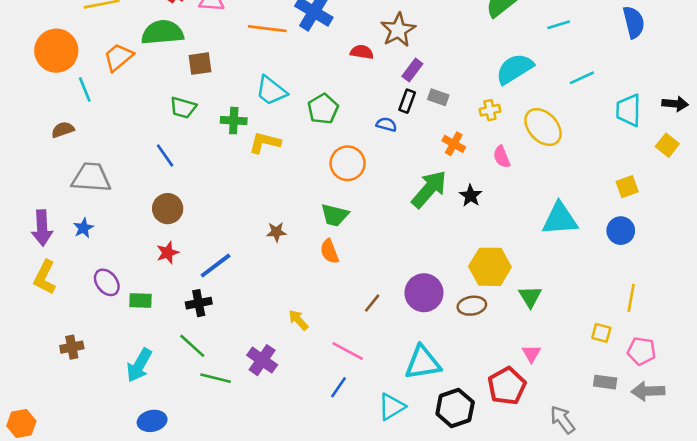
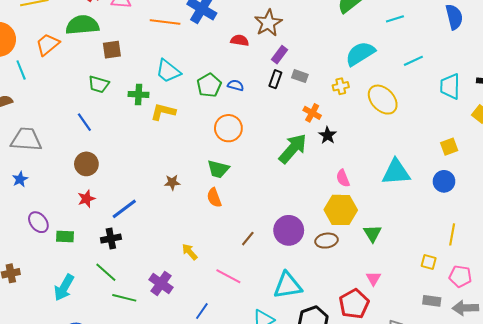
blue semicircle: (386, 124) -> (236, 85), moved
pink semicircle: (502, 157) -> (343, 178), moved
black star: (471, 196) -> (328, 135), moved
blue line: (339, 387) -> (202, 311), moved

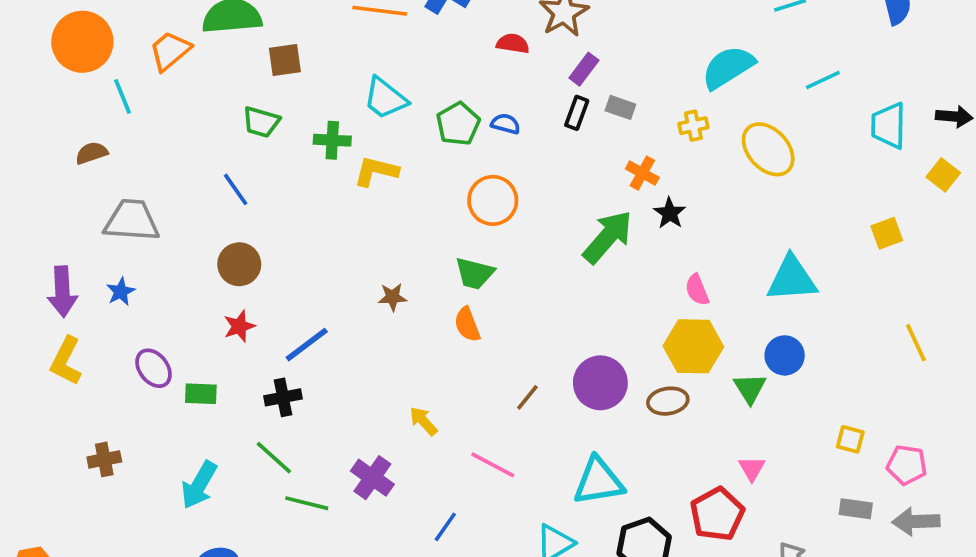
blue circle: (444, 181) -> (785, 355), moved
yellow line: (452, 234) -> (916, 343), moved, turned -35

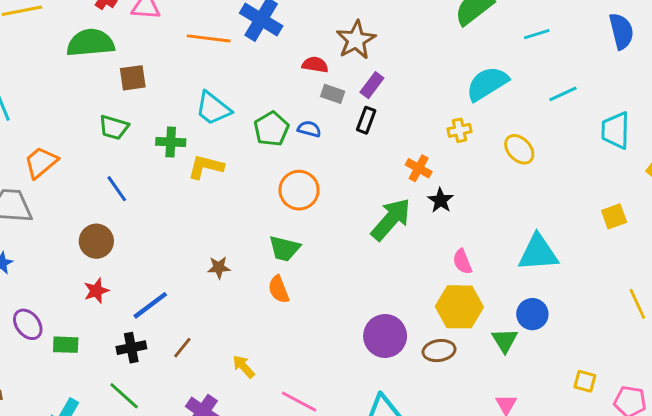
orange trapezoid: (170, 51) -> (41, 162), moved
gray rectangle: (620, 107) -> (333, 94), moved
yellow ellipse: (768, 149) -> (519, 149), size x0.7
blue line: (236, 189) -> (117, 189), moved
brown line: (527, 397) -> (182, 348), moved

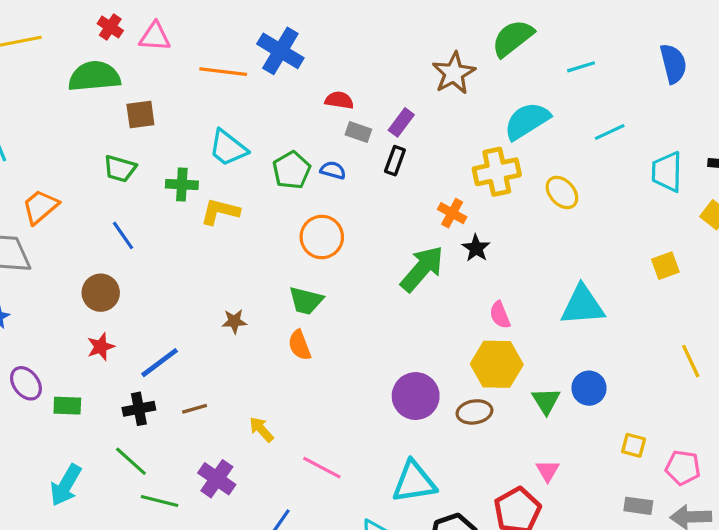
brown star: (356, 40) -> (454, 73), moved
yellow cross: (459, 130) -> (497, 172), size x1.8
blue circle: (532, 314) -> (589, 388), moved
brown line: (182, 348) -> (195, 409), turned 35

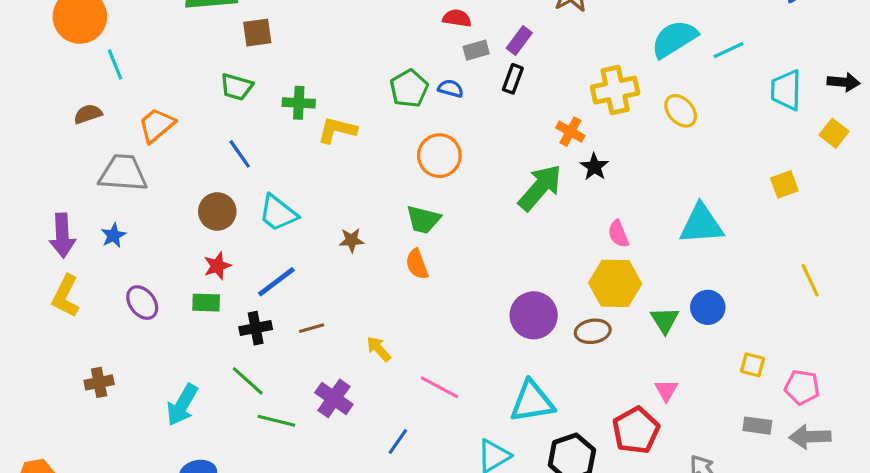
cyan semicircle: (527, 121) -> (674, 39), moved
gray rectangle: (358, 132) -> (476, 50), turned -35
cyan trapezoid: (228, 148) -> (278, 213), moved
green rectangle: (67, 406) -> (206, 303), moved

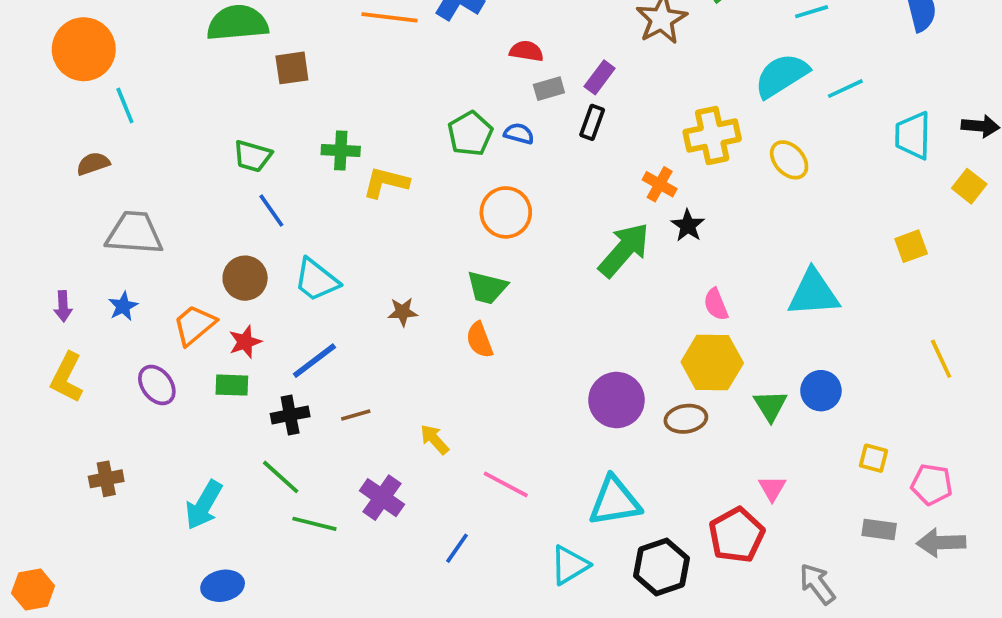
green trapezoid: (236, 87) -> (253, 156), moved
orange trapezoid: (157, 125) -> (194, 325), moved
purple arrow: (62, 235) -> (63, 306), size x0.6

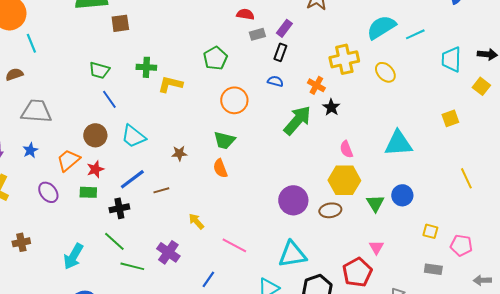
blue semicircle: (519, 134) -> (275, 81), moved
brown line: (356, 415) -> (161, 190), moved
gray arrow: (941, 543) -> (482, 280), moved, size x0.7

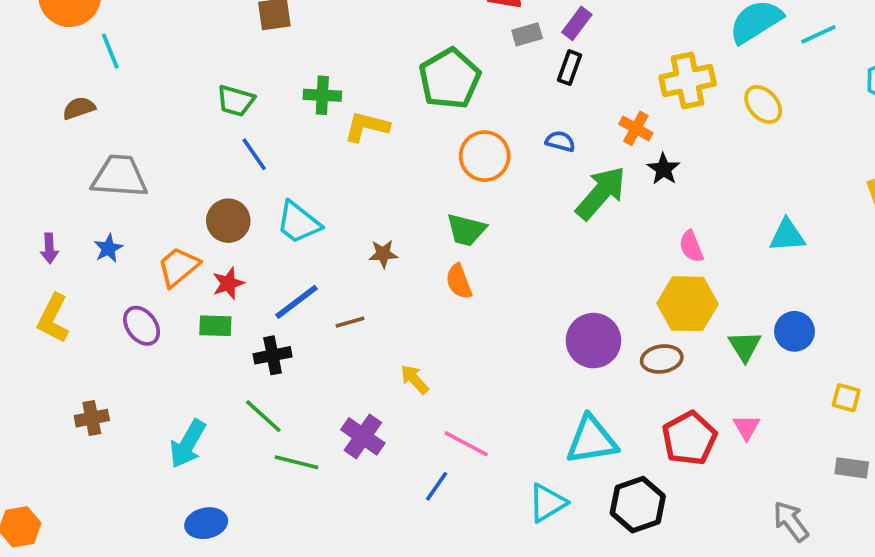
green pentagon: (215, 58) -> (450, 79), size x1.4
blue semicircle: (275, 81) -> (560, 141), moved
cyan triangle: (398, 143) -> (787, 235), size x0.7
pink line: (234, 245) -> (466, 444), moved
red pentagon: (357, 272) -> (689, 438), moved

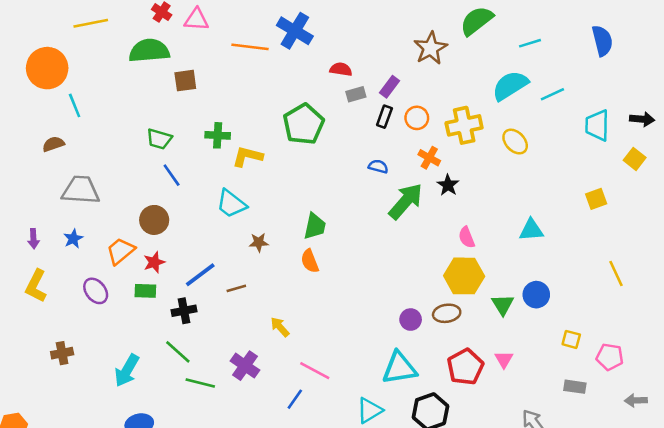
orange circle: (485, 156) -> (417, 118), moved, size x0.7
cyan trapezoid: (298, 223) -> (231, 204), moved
green trapezoid: (466, 230) -> (315, 226), turned -92
purple circle: (593, 341) -> (411, 320), moved, size x0.6

